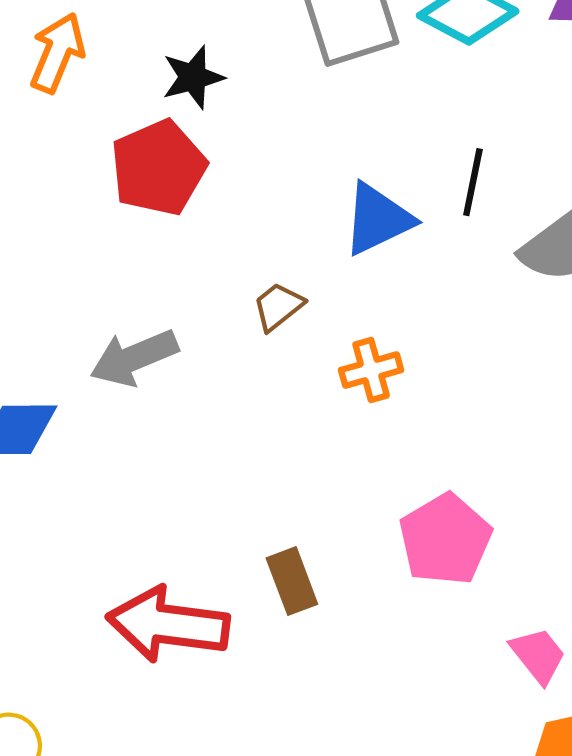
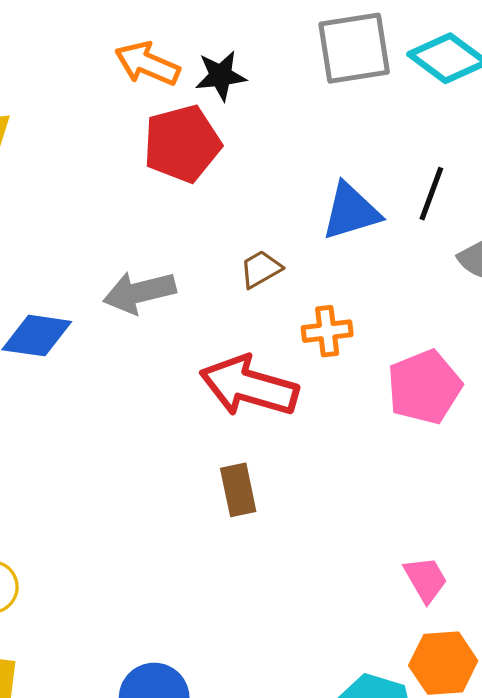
orange arrow: (57, 53) -> (147, 64), moved, turned -98
pink pentagon: (445, 539) -> (424, 387), moved
red arrow: (168, 624) -> (249, 386), moved

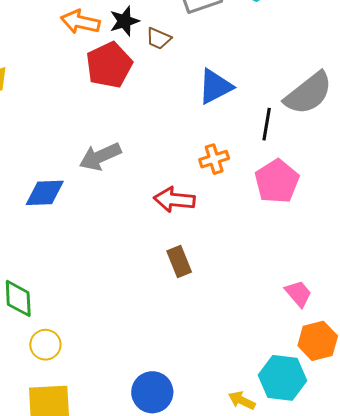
black line: (431, 194) -> (267, 124), moved
brown trapezoid: (261, 269) -> (159, 38), moved, turned -116
red arrow: (249, 386) -> (174, 200), size x0.7

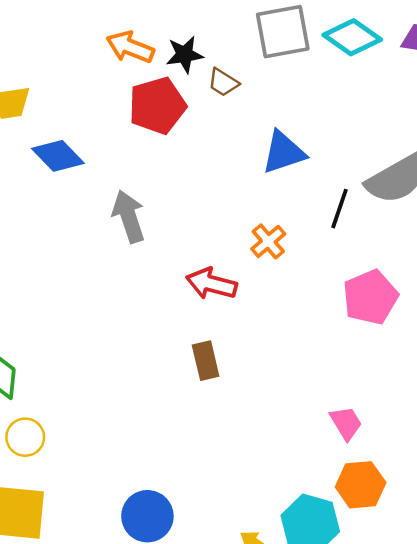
gray arrow: (100, 157) -> (129, 216), turned 87
orange cross: (214, 159) -> (268, 241), turned -32
pink pentagon: (277, 181) -> (370, 297), moved
blue diamond: (45, 193) -> (58, 156), moved, turned 39

